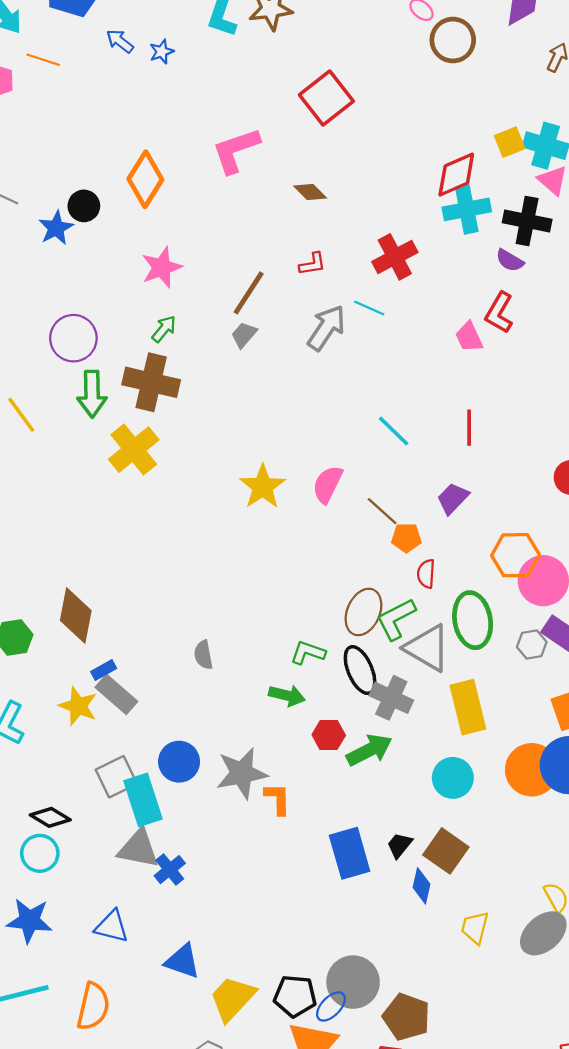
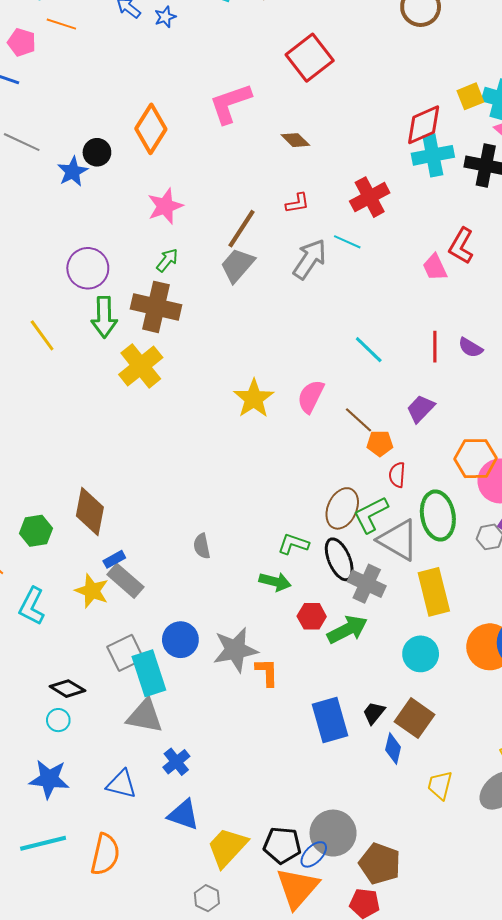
purple semicircle: (510, 260) -> (470, 348), moved
gray trapezoid: (244, 335) -> (237, 265), size x1.5
cyan circle: (40, 853) -> (58, 720), size x0.7
blue cross: (170, 870) -> (176, 762), moved

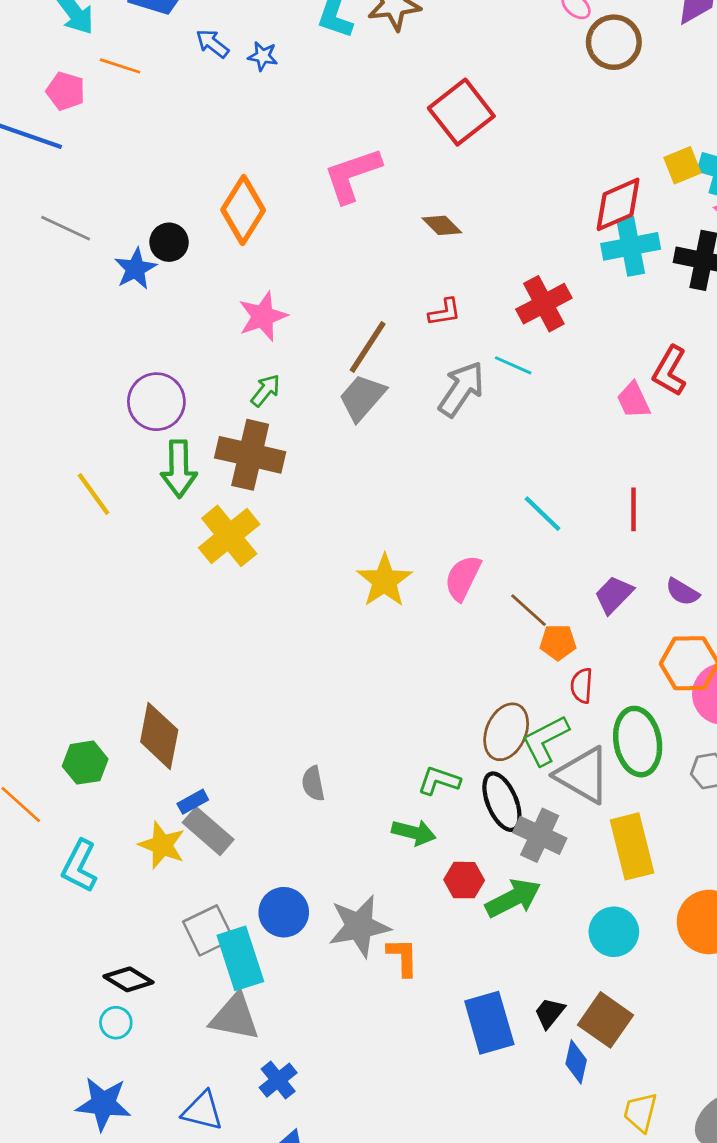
blue star: (165, 17) -> (263, 56), turned 30
purple semicircle: (470, 348) -> (682, 592), moved

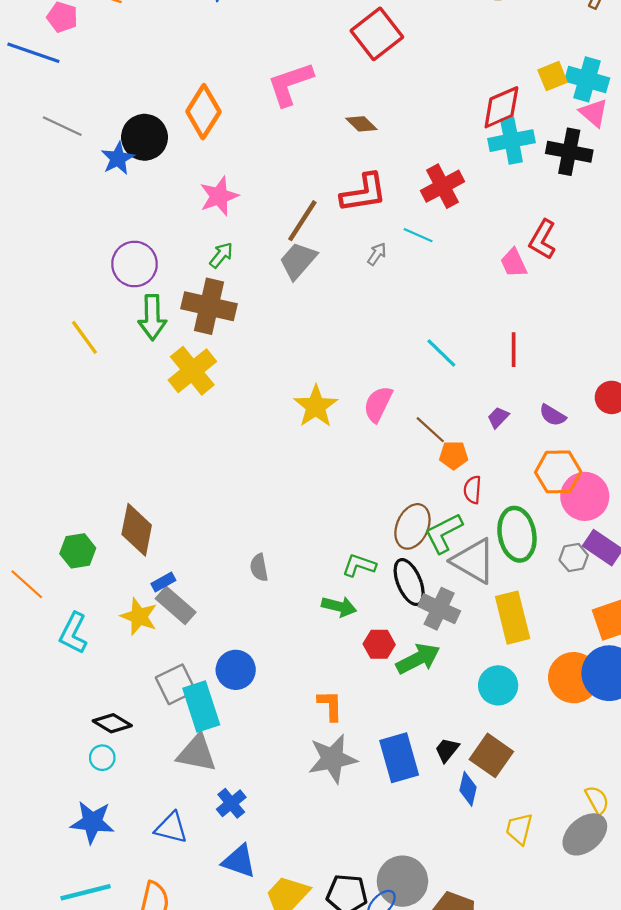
black circle: (169, 242) -> (145, 137), size x1.5
red L-shape: (445, 312) -> (364, 193), size x1.8
gray arrow: (461, 389) -> (377, 254), size x0.5
purple trapezoid: (614, 595) -> (498, 417), size x0.7
gray star: (359, 926) -> (332, 759), moved

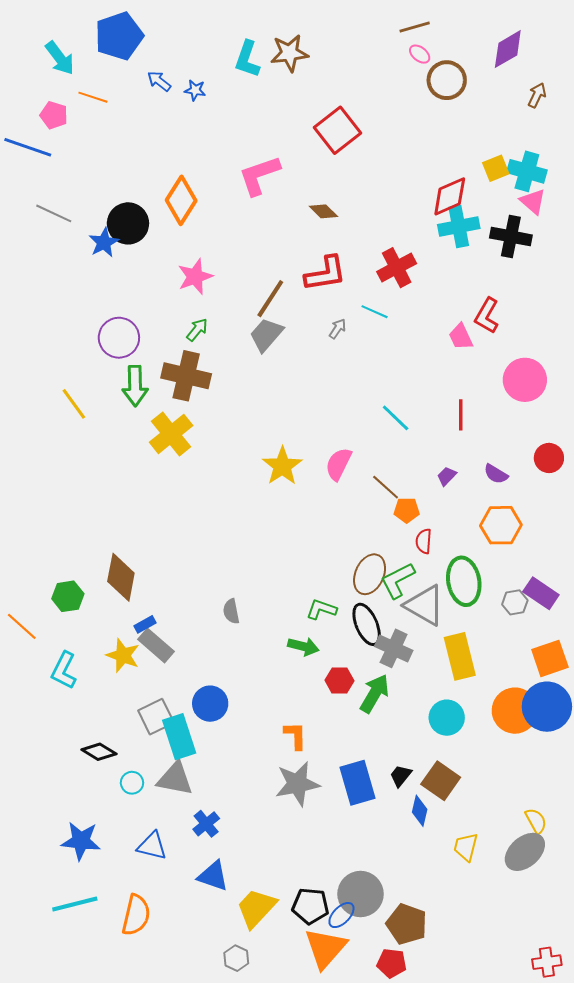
pink circle: (585, 496) -> (525, 380), moved
green arrow: (418, 659) -> (375, 694), turned -33
cyan circle: (102, 758) -> (132, 783), moved

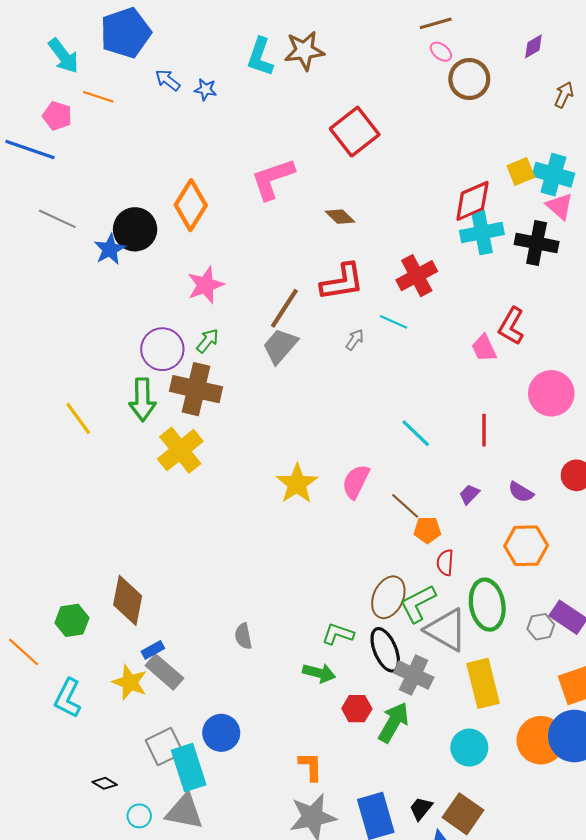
purple diamond: (508, 49) -> (533, 46), size x0.6
purple circle: (119, 338) -> (162, 349), moved
black diamond: (99, 752) -> (105, 783), size x0.7

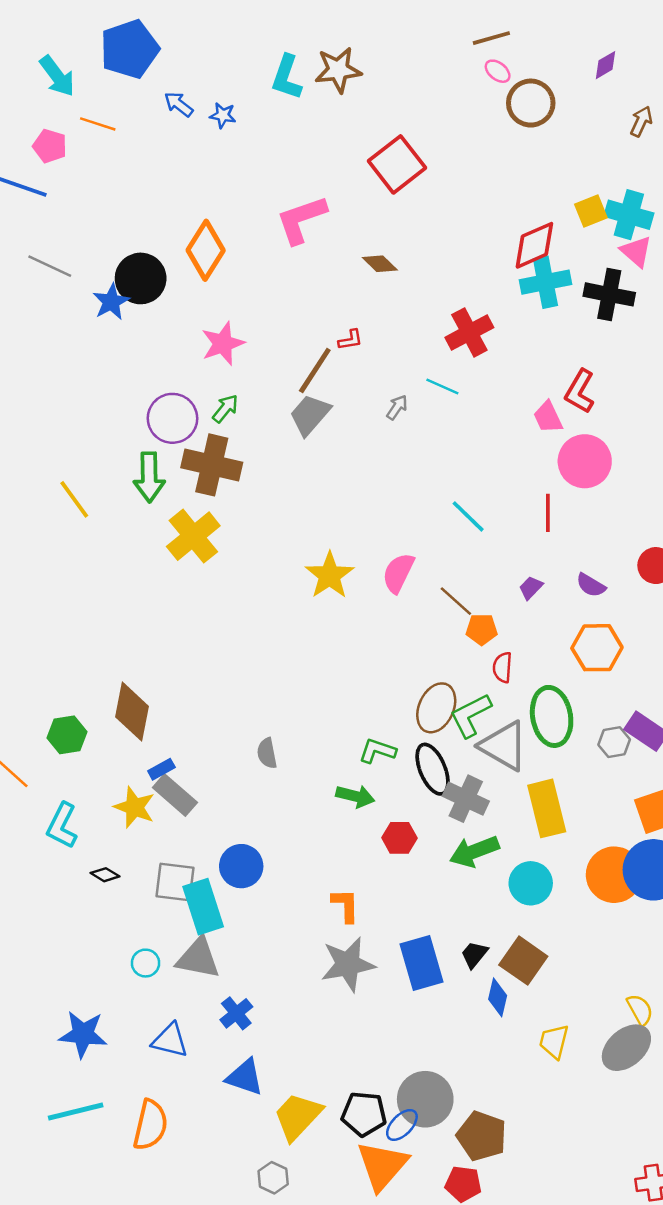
red L-shape: (342, 282) -> (350, 340), moved, size x0.5
pink circle: (551, 393) -> (585, 461), moved
green arrow: (394, 722) -> (474, 851), moved, turned -141
gray square: (164, 747) -> (175, 882), turned 33
black diamond: (105, 783) -> (105, 875), moved

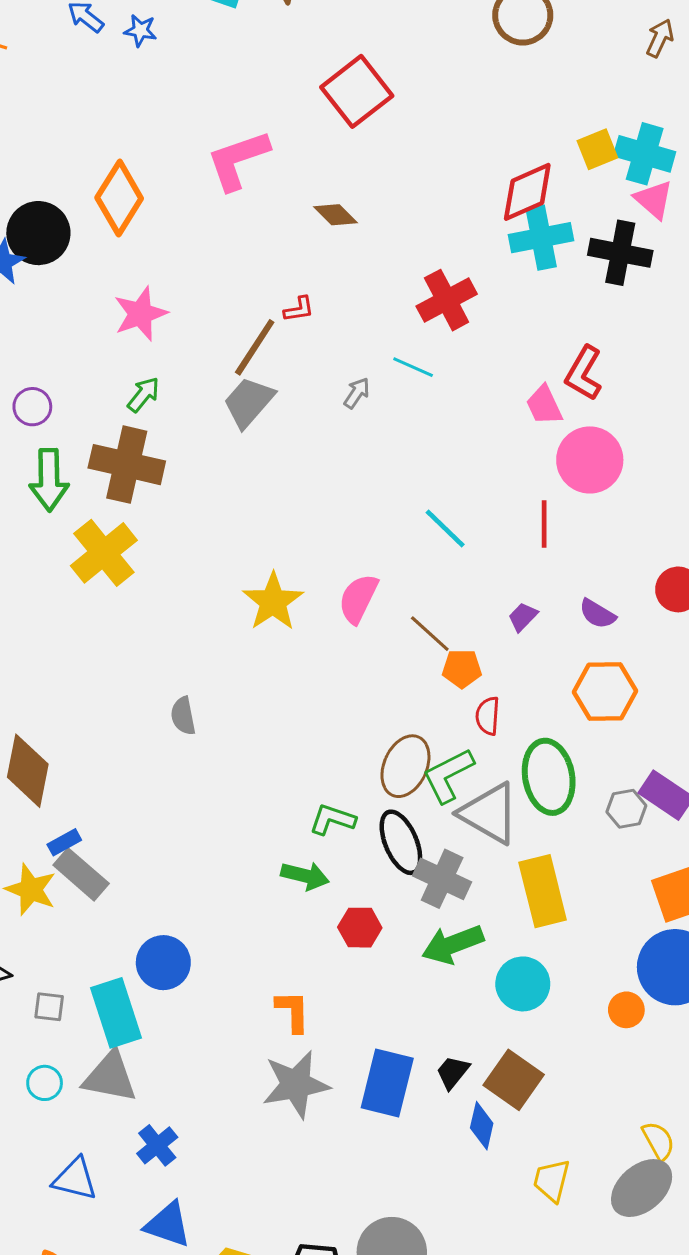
purple circle: (172, 418) -> (32, 407), moved, size x0.6
gray semicircle: (267, 753) -> (183, 716), moved
orange circle: (614, 875) -> (626, 1010), moved, size x0.5
gray square: (175, 882) -> (49, 1007), moved, size x0.6
blue rectangle: (422, 963) -> (387, 1083), turned 30

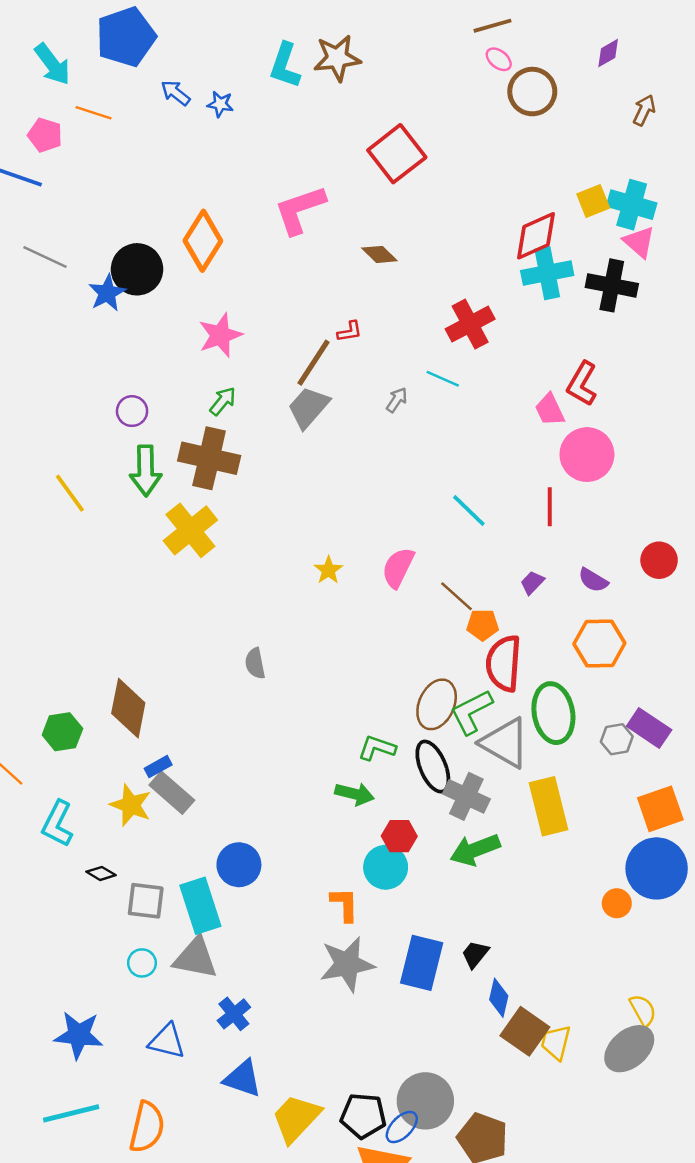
yellow star: (273, 602) -> (328, 570), size x0.6
red semicircle: (488, 716) -> (504, 663), size x1.8
cyan circle: (523, 984) -> (386, 867), moved
gray square: (49, 1007) -> (146, 901), size x1.5
brown square: (514, 1080) -> (525, 1031), moved

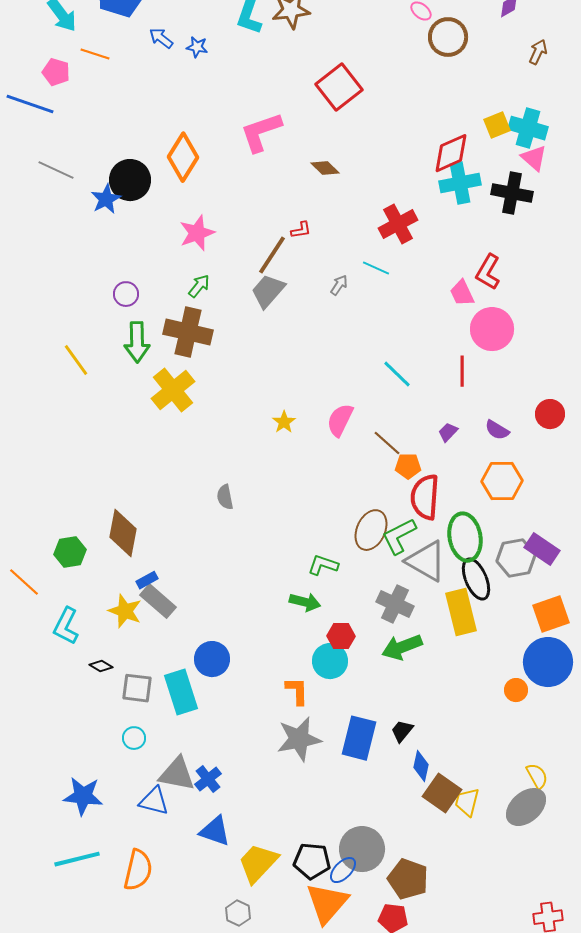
gray hexagon: (617, 739) -> (516, 558), size x1.5
black ellipse: (433, 767) -> (476, 579), moved
gray triangle: (195, 958) -> (177, 774), moved

